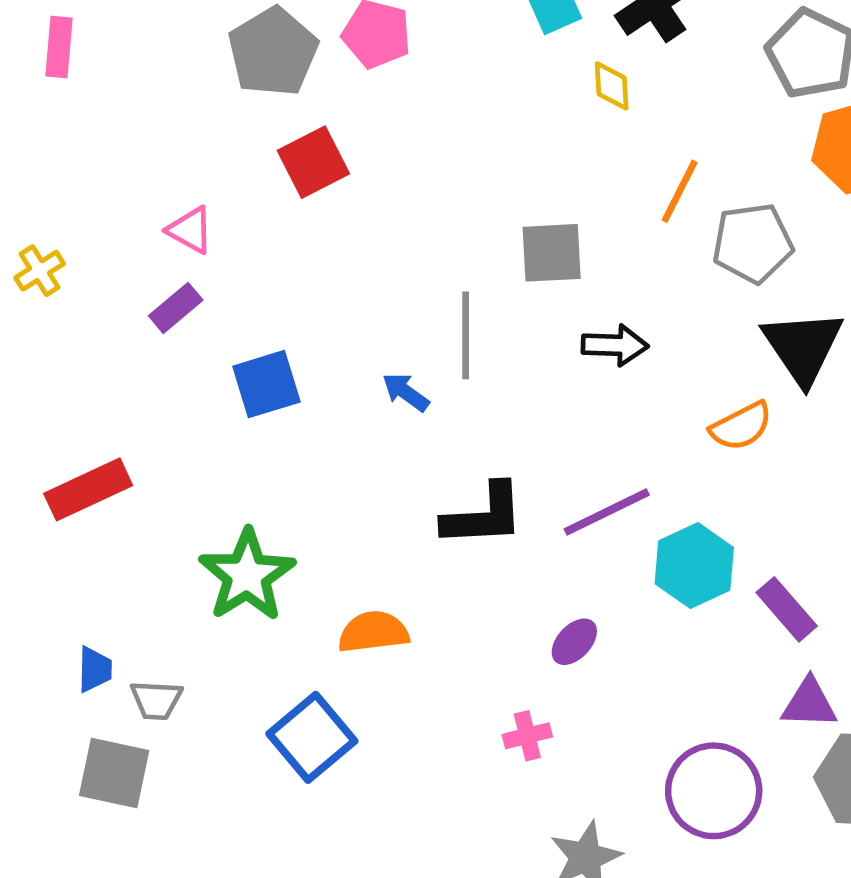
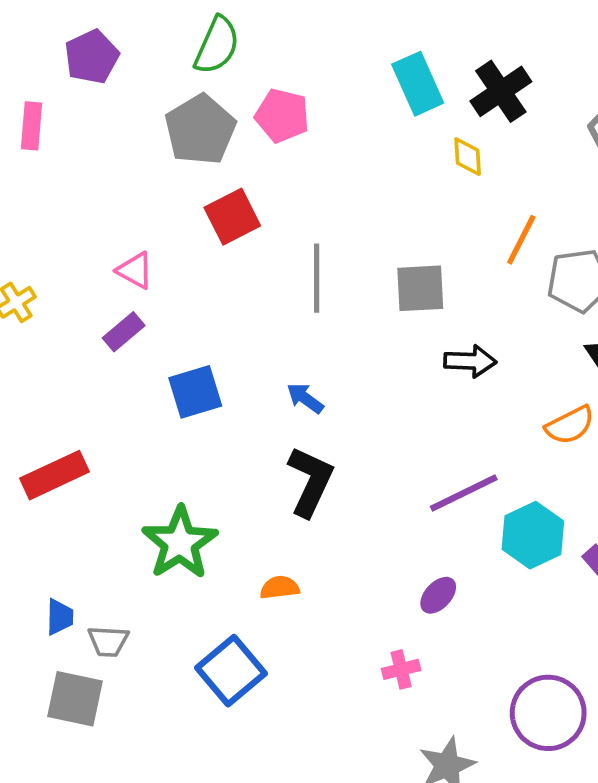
gray line: (466, 335) -> (317, 278), moved
black L-shape: (484, 515) -> (310, 481), moved, turned -62
orange semicircle: (373, 632) -> (280, 588), size x0.7

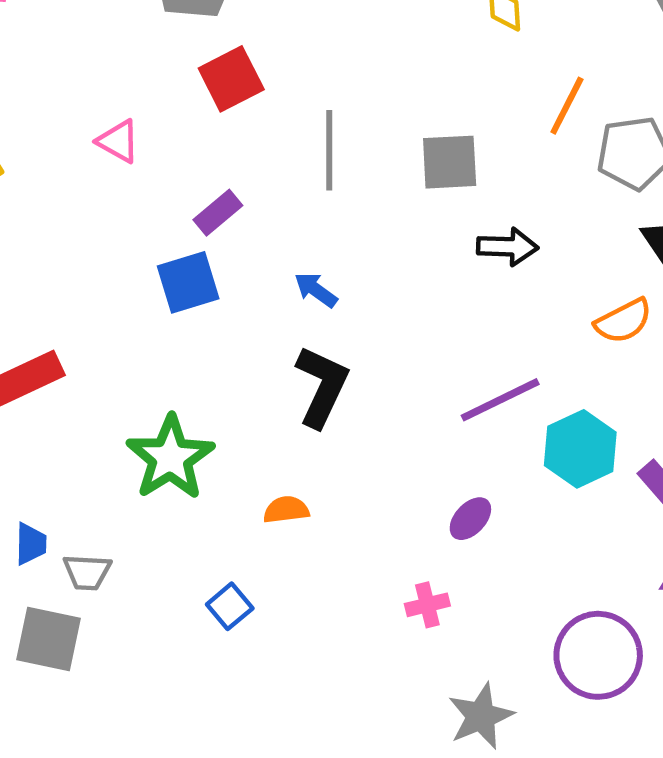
purple rectangle: (124, 332) -> (218, 213), moved
blue square: (231, 671) -> (230, 606), size x0.6

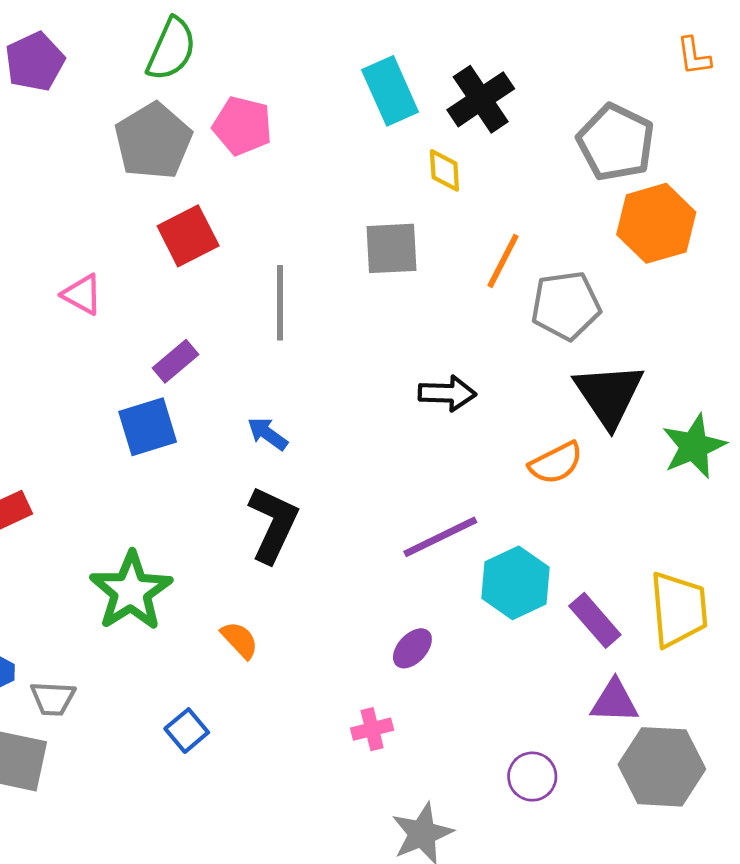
gray square: (450, 162) -> (392, 248), moved
orange semicircle: (286, 510) -> (240, 640), turned 54
purple circle: (598, 655) -> (532, 777), size x0.6

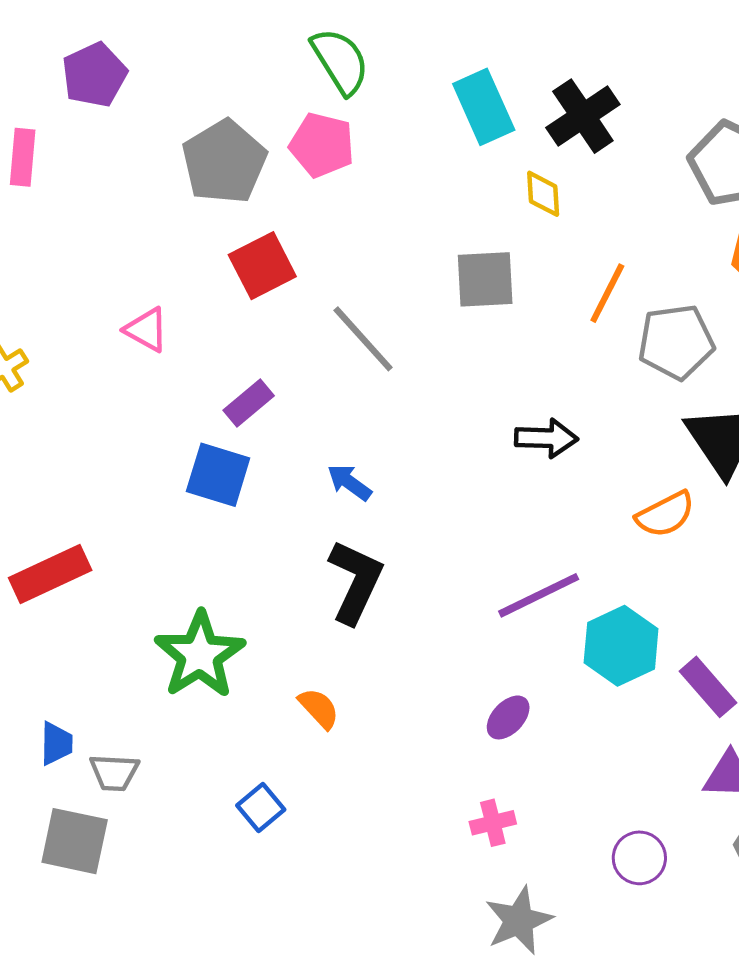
green semicircle: (171, 49) -> (340, 61), moved, turned -56
gray line: (280, 303) -> (363, 339), turned -42
blue square: (148, 427) -> (218, 475), turned 34
pink cross: (372, 729) -> (493, 823), moved

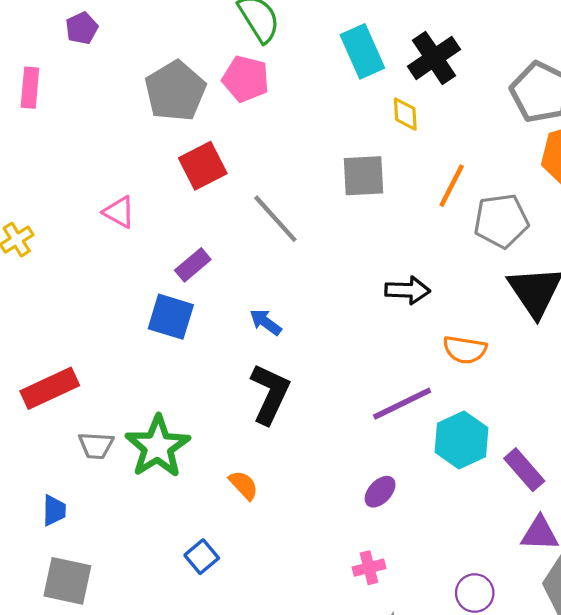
purple pentagon: (94, 75) -> (82, 28), size x0.7
orange semicircle: (665, 514) -> (465, 350), moved, turned 36
gray trapezoid: (114, 772) -> (96, 445), moved

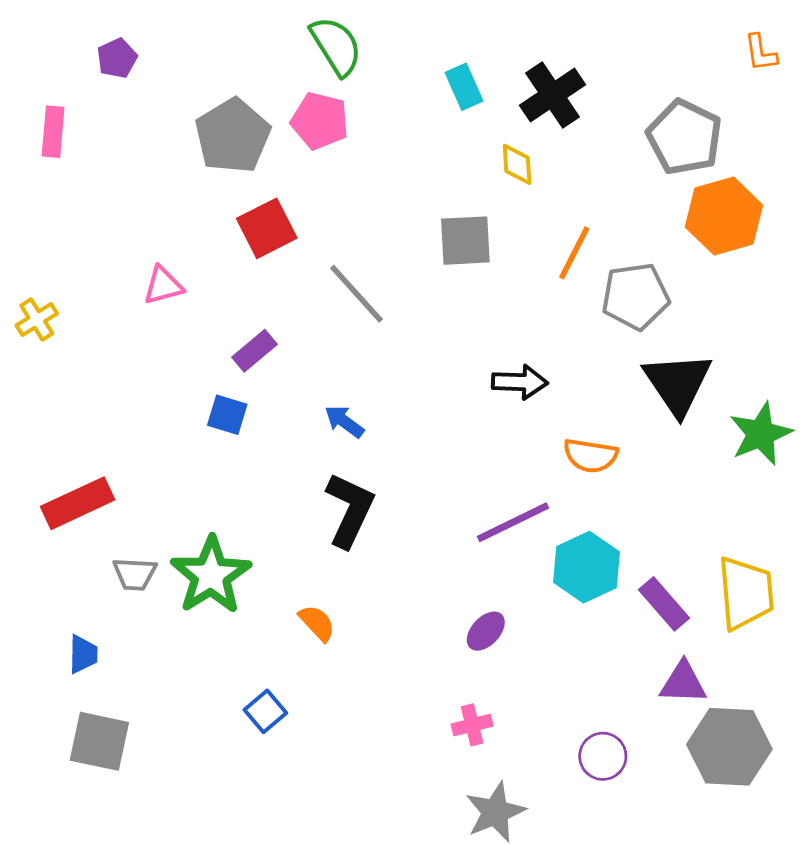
cyan rectangle: (362, 51) -> (464, 87), size x0.7
pink triangle: (119, 212) -> (163, 285), turned -44
blue square: (171, 317) -> (227, 415), size x0.7

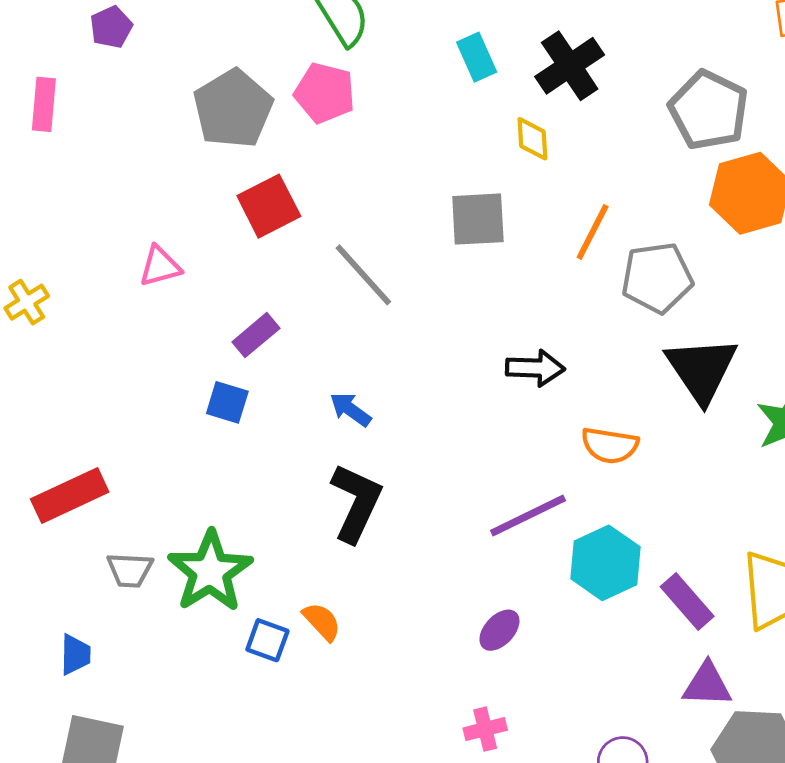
blue square: (265, 711) -> (267, 640), moved, turned -30

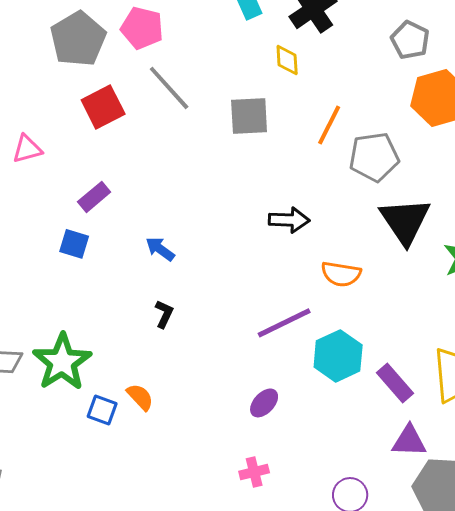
gray pentagon: (709, 110) -> (410, 40), size x0.7
gray line: (363, 275) -> (169, 88), moved
black L-shape: (356, 503) -> (164, 314), size x0.5

